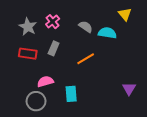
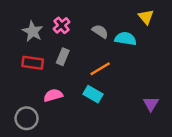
cyan rectangle: (71, 94) -> (93, 94), moved, turned -56
gray circle: (36, 101) -> (27, 118), moved

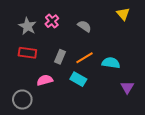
cyan semicircle: (126, 39) -> (111, 63), moved
gray rectangle: (63, 57) -> (60, 57), moved

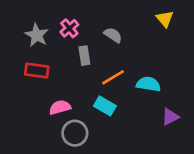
gray rectangle: (60, 57) -> (84, 56), moved, turned -32
purple triangle: (127, 87) -> (170, 117), turned 32
gray circle: (22, 99) -> (75, 133), moved

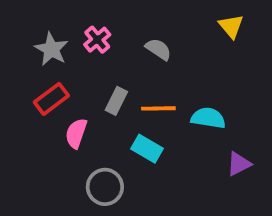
gray rectangle: (84, 56) -> (116, 101), moved, turned 36
red rectangle: (37, 71) -> (51, 99), turned -45
orange line: (113, 77) -> (158, 108), turned 30
pink semicircle: (60, 107) -> (76, 133), moved, turned -55

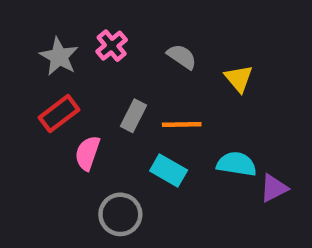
yellow triangle: (231, 26) -> (239, 78), moved
cyan semicircle: (208, 118) -> (237, 164), moved

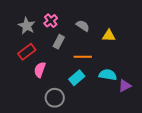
yellow triangle: (239, 78) -> (109, 36), turned -48
gray rectangle: (134, 116) -> (59, 42), moved
cyan rectangle: (169, 171) -> (77, 78), turned -70

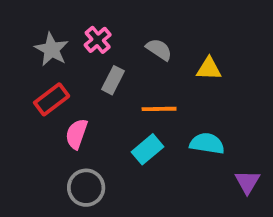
purple triangle: (125, 86) -> (247, 182), moved, turned -32
gray circle: (55, 98) -> (86, 188), moved

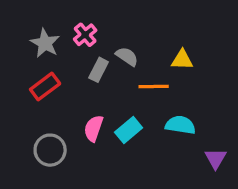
gray semicircle: (159, 49) -> (127, 56), moved
orange line: (159, 109) -> (154, 87), moved
pink semicircle: (76, 134) -> (93, 128), moved
gray circle: (86, 188) -> (50, 150), moved

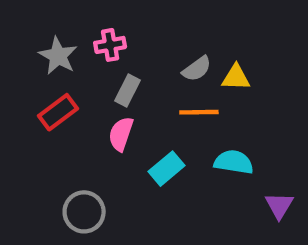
pink cross: (85, 35) -> (110, 45), turned 30
gray semicircle: (127, 56) -> (197, 69), moved, turned 110
pink semicircle: (93, 128) -> (121, 134), moved
gray circle: (50, 150) -> (84, 212), moved

